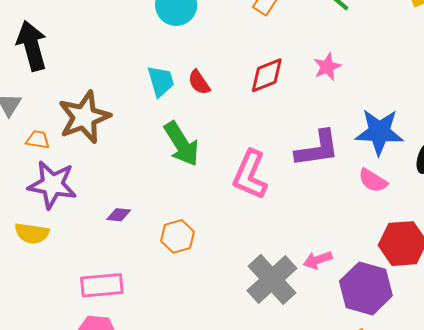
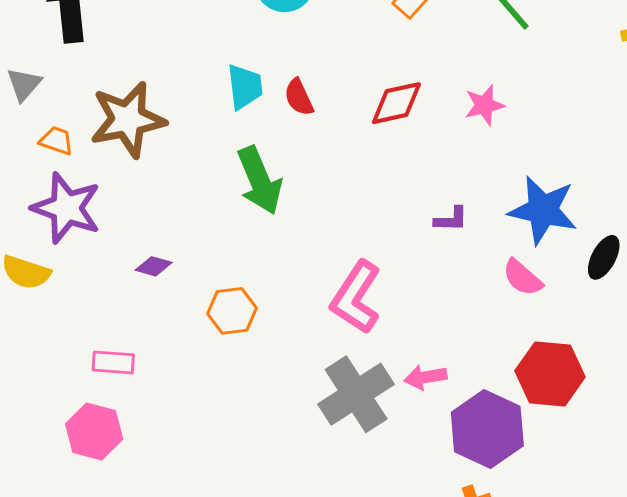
purple L-shape: (317, 149) -> (451, 219), size x0.5
pink L-shape: (250, 175) -> (356, 297), moved
pink rectangle: (102, 285) -> (113, 362), size x0.7

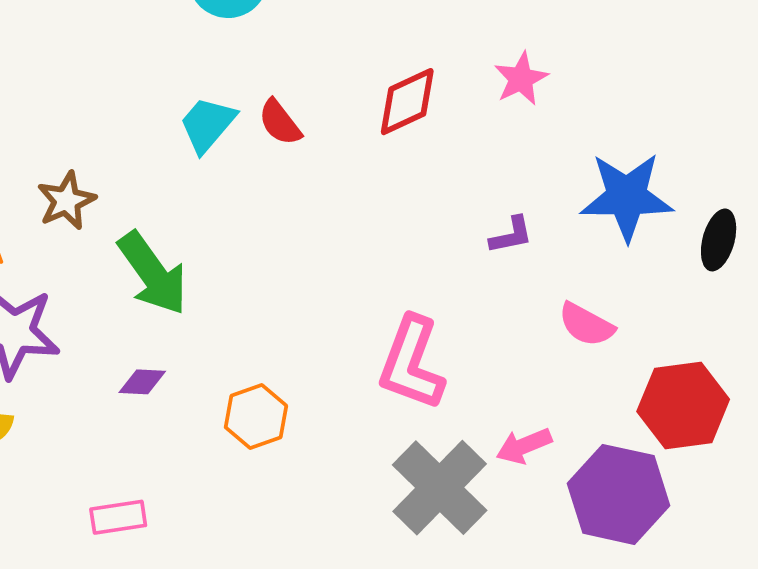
cyan trapezoid: (245, 87) -> (207, 124), turned -120
brown star: (128, 120) -> (66, 201), size x0.6
green arrow: (260, 180) -> (153, 273), moved
pink semicircle: (522, 278) -> (586, 325), moved

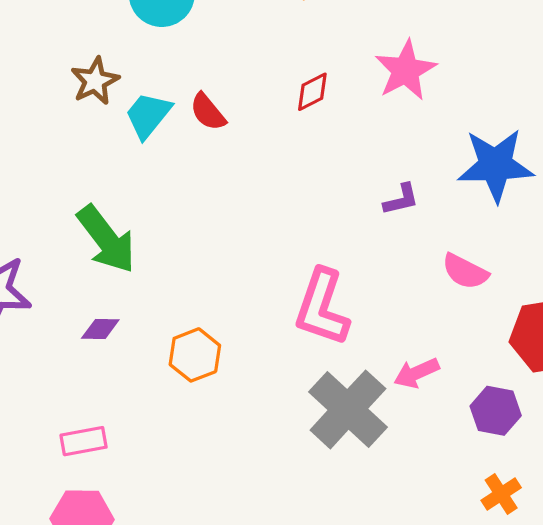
pink star: (521, 79) -> (406, 70), size x1.4
red diamond: (407, 102) -> (312, 92), size x0.7
brown star: (66, 201) -> (95, 81), moved
purple hexagon: (619, 494) -> (496, 411), size x0.6

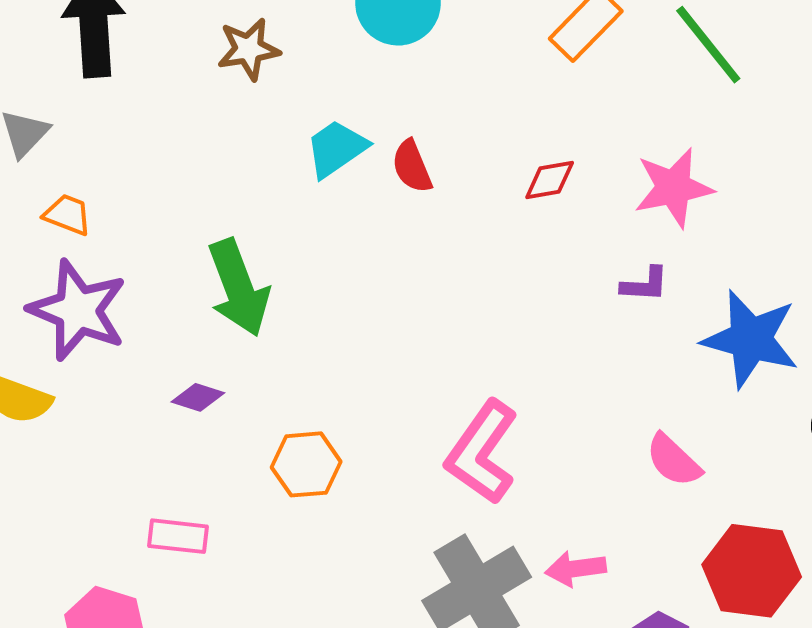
brown star: (95, 81) -> (249, 49), moved
purple L-shape: (401, 199) -> (645, 284), moved
pink rectangle: (84, 441) -> (178, 536), moved

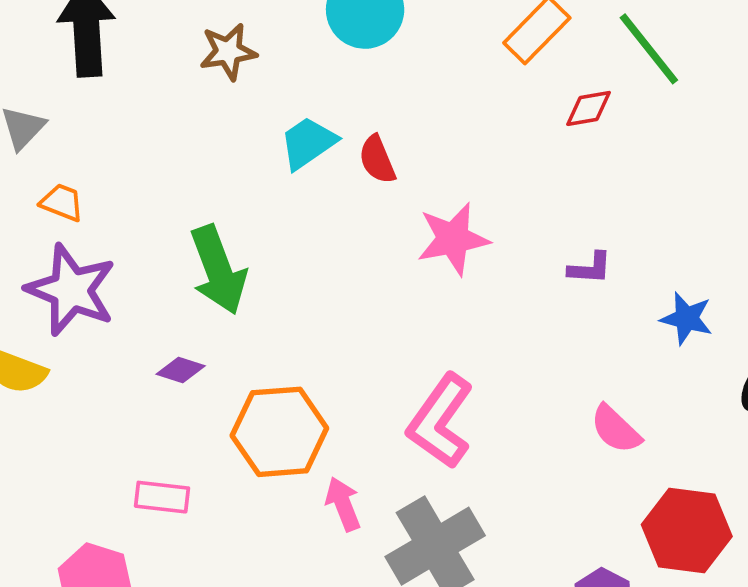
red diamond: (550, 180) -> (588, 108), moved
pink star: (674, 188) -> (453, 239), moved
blue star: (751, 339) -> (687, 318), size x0.6
orange hexagon: (306, 464) -> (279, 432), size x1.5
pink arrow: (576, 569) -> (343, 504), moved, turned 76

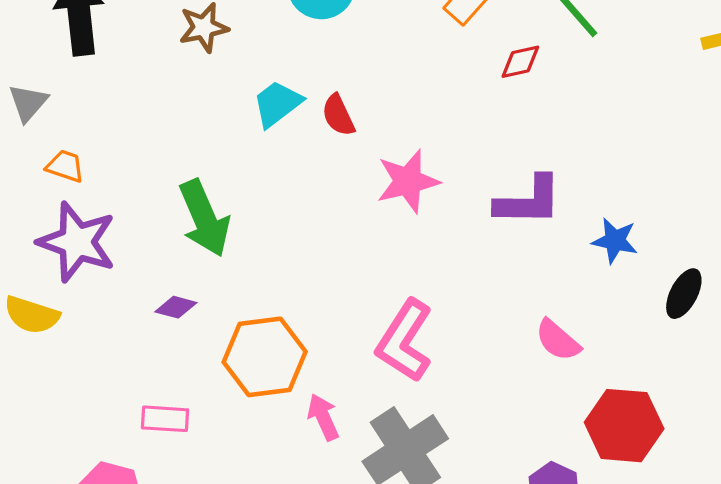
purple L-shape: (590, 268) -> (528, 201), size x1.8

